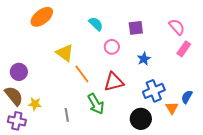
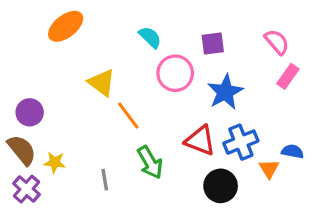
pink circle: (112, 47) -> (175, 73), size x1.5
blue star: (144, 59) -> (225, 92), size x1.6
red triangle: (114, 82) -> (200, 141), moved, turned 35
blue semicircle: (187, 97) -> (293, 151), turned 72
purple cross: (17, 121) -> (26, 189), turned 30

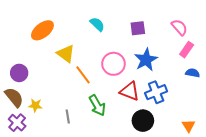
orange ellipse: (66, 26) -> (42, 30), moved
pink circle: (175, 73) -> (113, 64), moved
blue semicircle: (293, 151) -> (193, 73), moved
orange triangle: (269, 169) -> (189, 126), moved

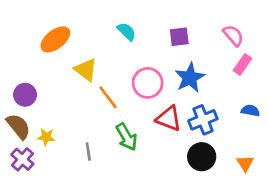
blue semicircle: (193, 73) -> (250, 111), moved
black circle: (143, 121) -> (202, 157), moved

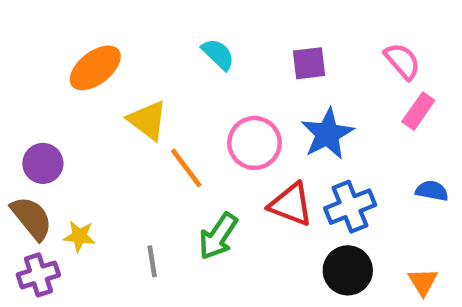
green arrow: (127, 137) -> (218, 236), turned 64
purple cross: (22, 159) -> (38, 275), turned 30

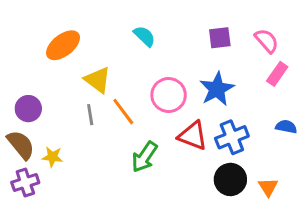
purple square: (309, 63) -> (220, 38), moved
gray line: (152, 261) -> (90, 115), moved
orange triangle: (423, 282) -> (268, 187), moved

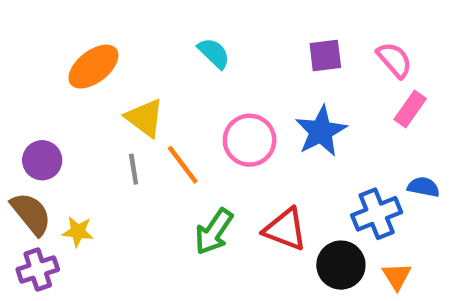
red triangle: (193, 136) -> (285, 229), moved
blue cross: (232, 137) -> (377, 214), moved

